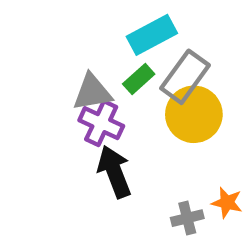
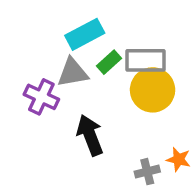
cyan rectangle: (152, 35) -> (85, 34), moved
gray rectangle: (185, 77) -> (146, 60), turned 54
purple cross: (101, 123) -> (41, 97), moved

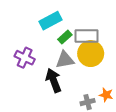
gray triangle: (73, 73) -> (65, 60), moved

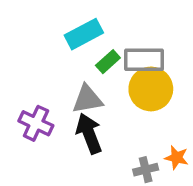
purple cross: (25, 58) -> (36, 123), moved
gray triangle: (65, 60) -> (87, 99), moved

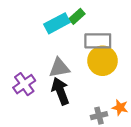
green rectangle: (108, 62) -> (77, 16), moved
purple cross: (36, 123) -> (24, 84), turned 30

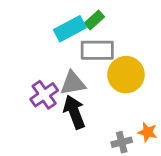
gray rectangle: (98, 41) -> (97, 50), moved
purple cross: (24, 84) -> (44, 95), moved

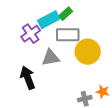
purple cross: (44, 95) -> (31, 34), moved
black arrow: (74, 112) -> (28, 78), moved

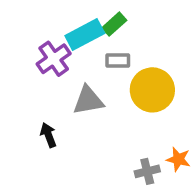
gray rectangle: (68, 35) -> (118, 60), size x0.6
black arrow: (28, 78) -> (48, 135), size x0.6

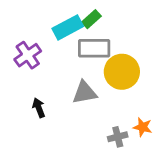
purple cross: (54, 59) -> (28, 55), moved
gray rectangle: (118, 60) -> (94, 48), size x1.6
gray triangle: (88, 100) -> (84, 93), moved

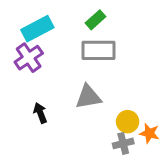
cyan rectangle: (68, 27) -> (37, 29), moved
yellow circle: (122, 72) -> (128, 122), moved, size x0.6

